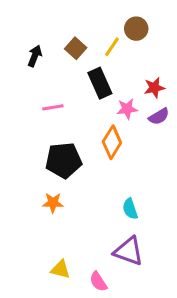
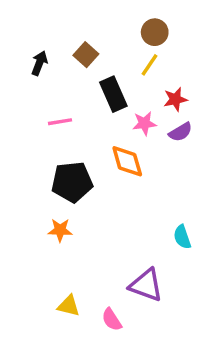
yellow line: (112, 47) -> (150, 65), moved
orange diamond: (112, 142) -> (127, 161), turned -48
cyan semicircle: (130, 209) -> (182, 237), moved

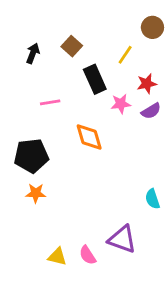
brown circle: (155, 32) -> (152, 27), moved
orange diamond: (127, 161) -> (89, 137), moved
black pentagon: (72, 182) -> (31, 156), moved
orange star: (60, 230) -> (36, 193), moved
pink semicircle: (112, 320) -> (88, 255), moved

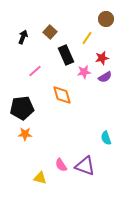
pink line: (50, 102) -> (35, 71), turned -32
pink semicircle: (88, 255) -> (61, 165), moved

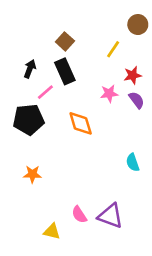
black arrow: (23, 37) -> (30, 69), moved
black rectangle: (66, 55) -> (65, 71), moved
purple semicircle: (105, 77) -> (137, 100), turned -96
black pentagon: (22, 108) -> (28, 120), moved
cyan semicircle: (106, 138) -> (133, 162), moved

